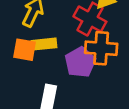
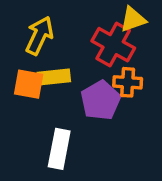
orange cross: (101, 48) -> (128, 82), size x0.7

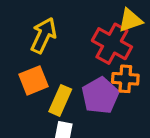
yellow rectangle: (54, 77) -> (60, 100), moved, turned -60
orange square: (29, 84) -> (33, 80), turned -32

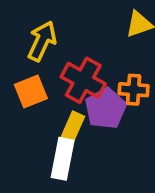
red cross: (112, 44) -> (83, 80), moved
yellow rectangle: (60, 100) -> (72, 129), moved

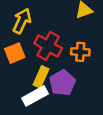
purple pentagon: (106, 108) -> (62, 83), moved
white rectangle: (63, 159) -> (35, 96), turned 50

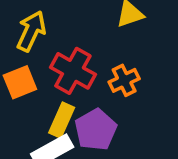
orange cross: (80, 52) -> (124, 80), turned -30

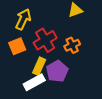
red cross: (73, 71) -> (45, 40), turned 30

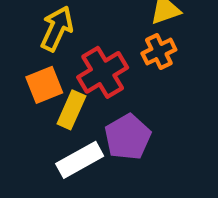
orange cross: (72, 45) -> (159, 52), moved
yellow rectangle: (39, 66) -> (71, 110), moved

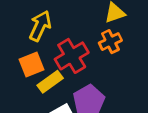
yellow rectangle: (71, 110) -> (50, 82), turned 30

